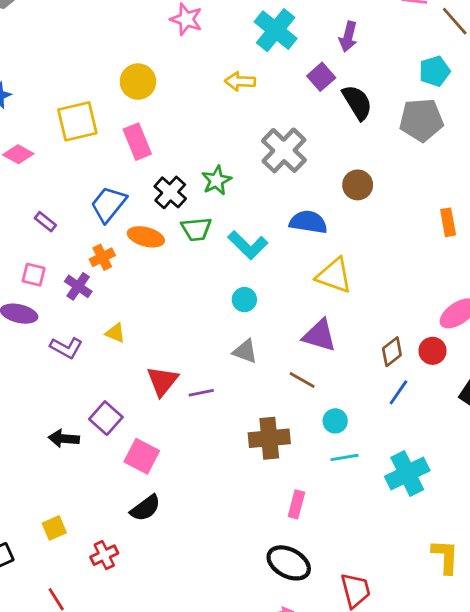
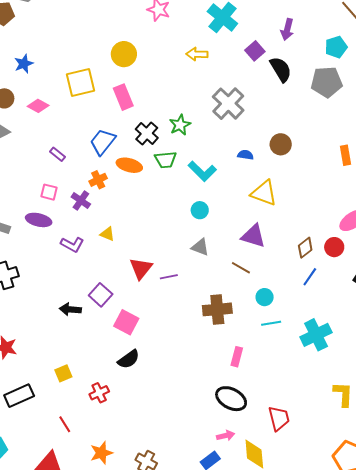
purple arrow: (348, 37) -> (287, 29), moved
brown circle: (358, 185) -> (281, 144), moved
blue semicircle: (308, 222) -> (246, 155), size x0.6

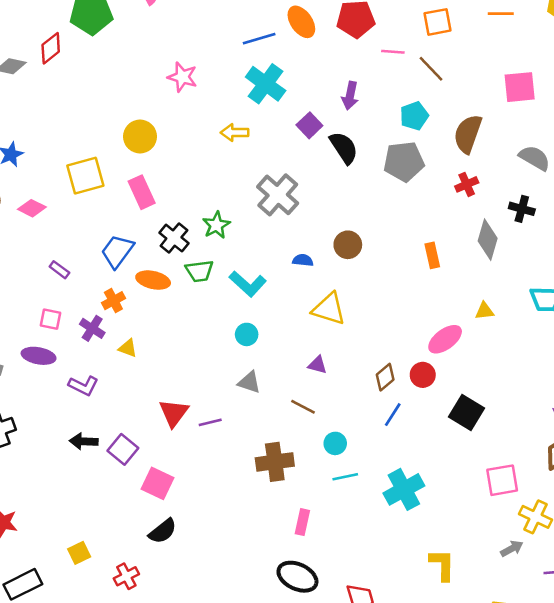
yellow triangle: (107, 234) -> (128, 348), moved
purple triangle: (253, 236) -> (317, 365), size x0.6
black arrow: (70, 309) -> (84, 441), moved

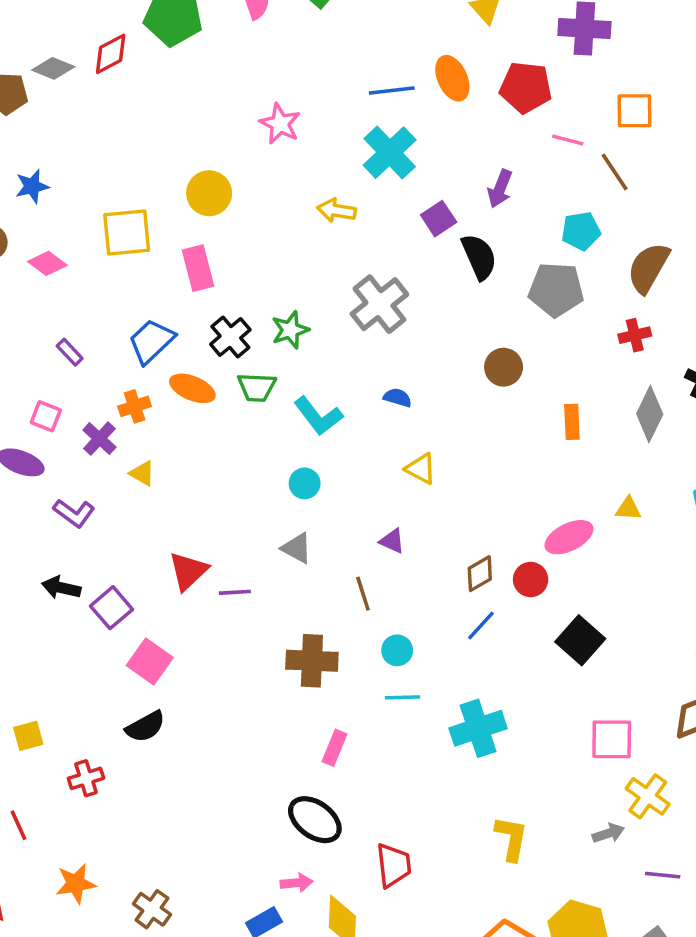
brown circle: (348, 245) -> (504, 367), moved
yellow triangle: (329, 309) -> (421, 469), size x0.7
brown line: (303, 407) -> (363, 594), turned 35

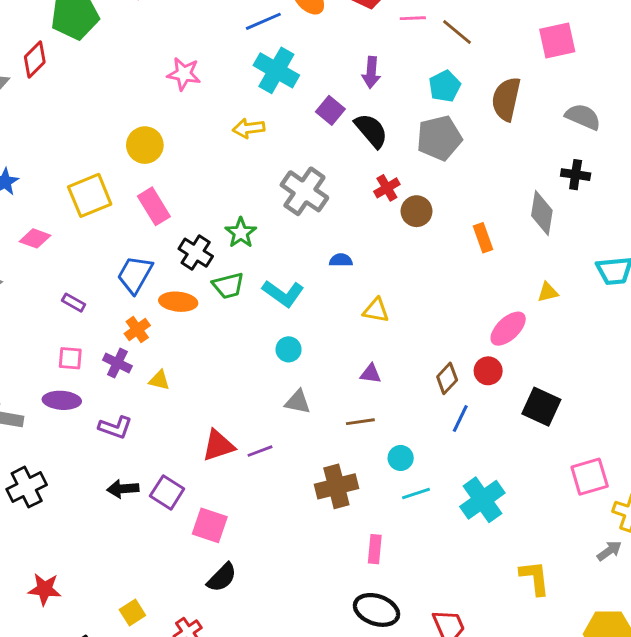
red cross: (635, 335) -> (387, 188), moved
red triangle: (188, 571) -> (218, 446), turned 42
brown line: (363, 594) -> (360, 422), turned -64

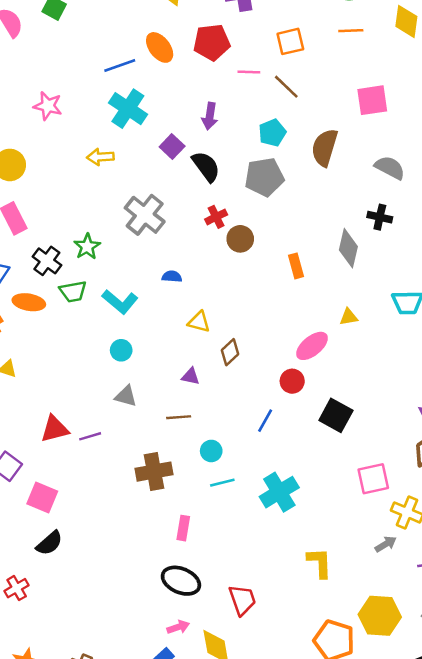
brown diamond: (447, 378) -> (230, 352), moved

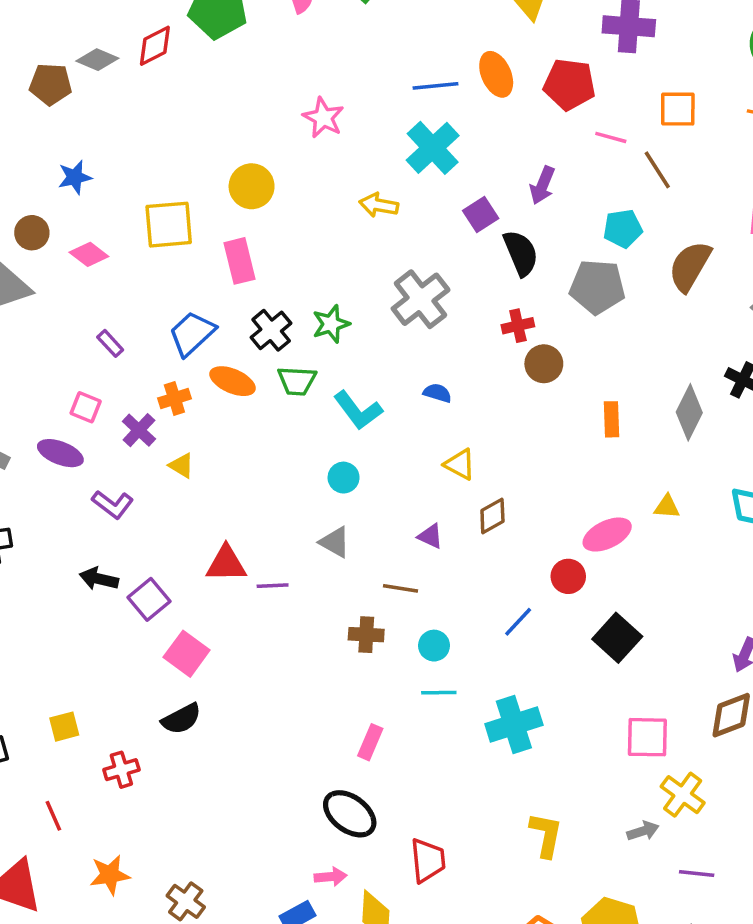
brown cross: (154, 472) -> (366, 635), moved, size x0.7

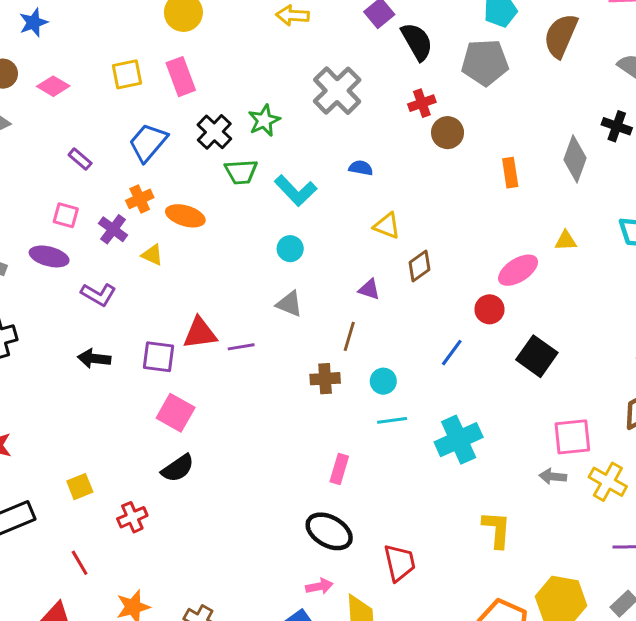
yellow square: (169, 225) -> (127, 74), moved, size x0.7
orange ellipse: (233, 381) -> (185, 216), moved
brown line: (400, 588) -> (349, 336), turned -76
purple square: (149, 599) -> (159, 357), moved, turned -36
gray arrow: (643, 831) -> (553, 476), moved, turned -150

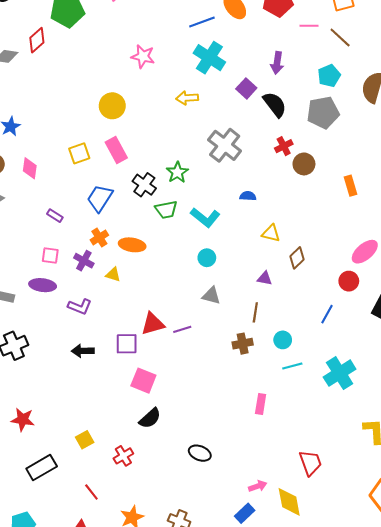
pink diamond: (53, 86) -> (30, 168), turned 75
black ellipse: (329, 531) -> (200, 453), moved, size x0.7

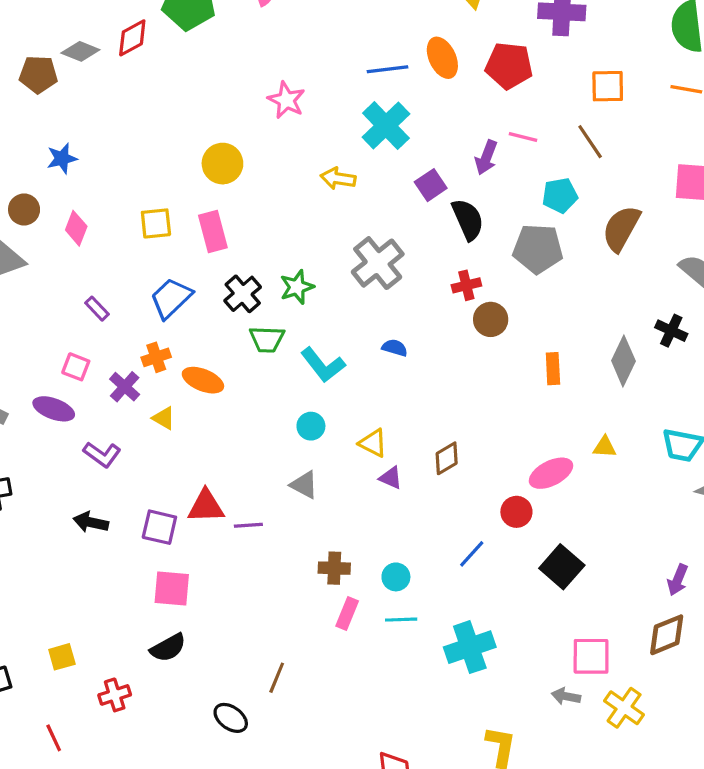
pink line: (309, 26) -> (523, 137), moved
yellow triangle: (271, 233) -> (373, 443), moved
brown line: (255, 312) -> (277, 678), moved
pink square: (143, 381) -> (172, 589), turned -30
pink rectangle: (261, 404) -> (347, 614), moved

